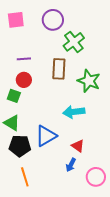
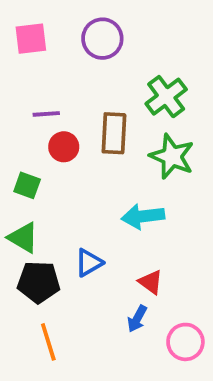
green cross: (74, 42) -> (166, 97), moved
red circle: (24, 80) -> (64, 147), moved
blue triangle: (46, 136) -> (89, 263), size x0.7

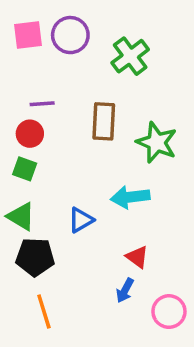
purple circle: (102, 39) -> (70, 35), moved
green cross: (166, 97) -> (130, 56), moved
red circle: (64, 147) -> (30, 134), moved
blue triangle: (89, 263) -> (81, 220), moved

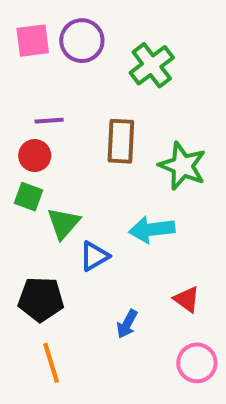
green triangle: (21, 216) -> (63, 223), moved, turned 40
red triangle: (137, 257) -> (187, 299), moved
blue arrow: (125, 290) -> (127, 324), moved

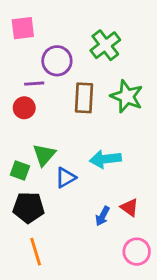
purple circle: (82, 41) -> (57, 61), moved
green star: (183, 166) -> (127, 96), moved
green square: (29, 197) -> (20, 170), moved
blue arrow: (127, 324) -> (103, 216), moved

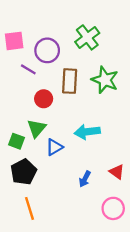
pink square: (23, 28) -> (14, 41), moved
purple line: (34, 84) -> (28, 69), turned 35
red circle: (24, 108) -> (44, 99), moved
black pentagon: (28, 207) -> (24, 172), turned -30
red triangle: (130, 207) -> (117, 172), moved

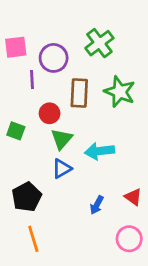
purple line: (28, 69) -> (32, 80), turned 56
green triangle: (37, 128) -> (62, 139), moved
green square: (16, 141) -> (16, 131), moved

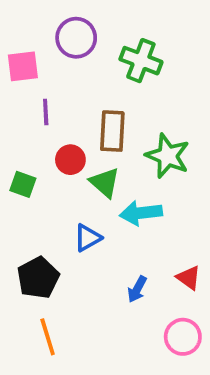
green cross: (99, 43) -> (141, 61), turned -32
purple circle: (54, 58) -> (76, 38), moved
green star: (120, 92) -> (168, 156), moved
green triangle: (62, 139) -> (105, 183), moved, turned -30

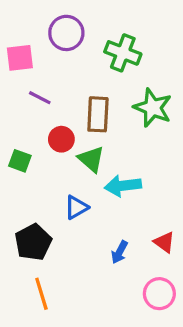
purple line: (46, 112) -> (40, 98), turned -60
green star: (168, 156) -> (153, 108), moved

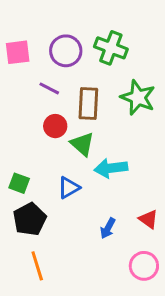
purple circle: (66, 33) -> (66, 51), moved
purple line: (40, 98) -> (49, 88), moved
green square: (20, 161) -> (19, 183), moved

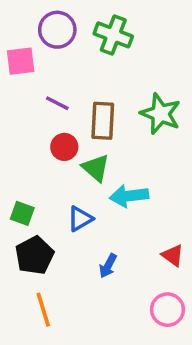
green cross: (111, 48) -> (113, 35), moved
purple circle: (66, 51) -> (57, 30), moved
blue arrow: (108, 228) -> (108, 266), moved

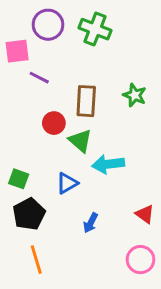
purple line: (57, 103) -> (39, 78), moved
green star: (160, 114) -> (135, 95), size x0.7

